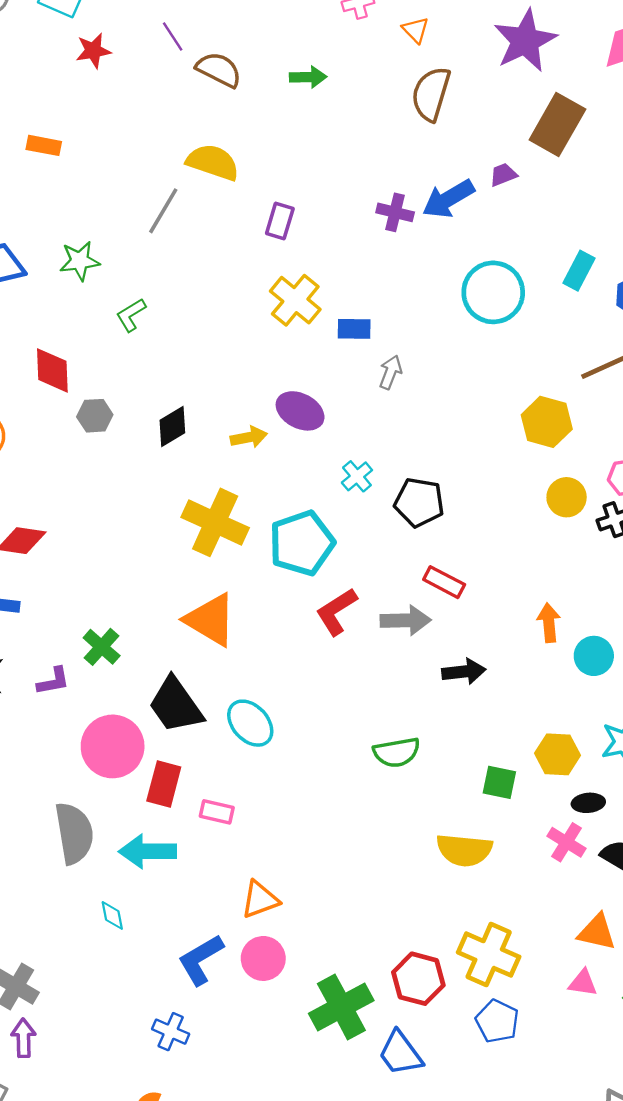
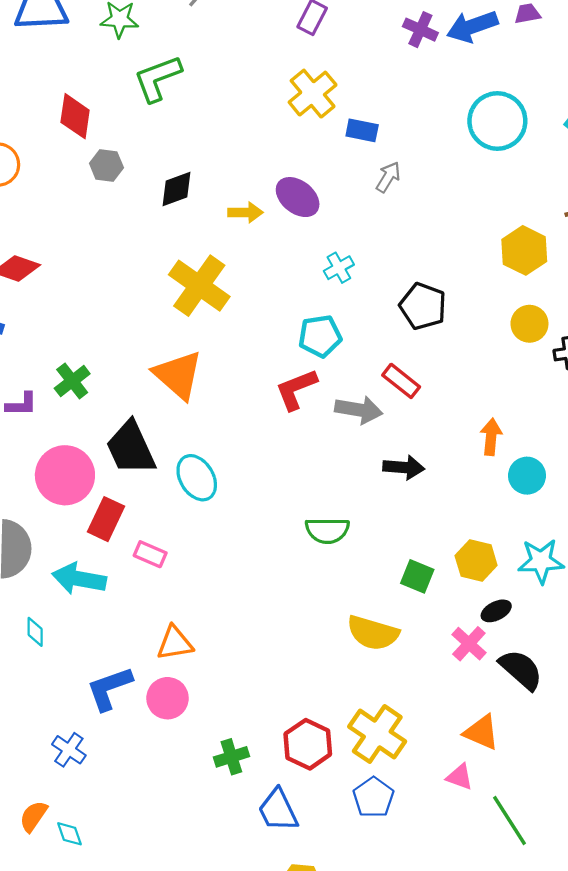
green L-shape: (131, 315) -> (158, 78), size x1.6
black pentagon: (419, 502) -> (423, 306), moved
cyan pentagon: (302, 543) -> (320, 336), moved, size x0.7
black ellipse: (588, 803) -> (496, 611), turned -32
green cross: (341, 1007) -> (231, 757), size x0.6

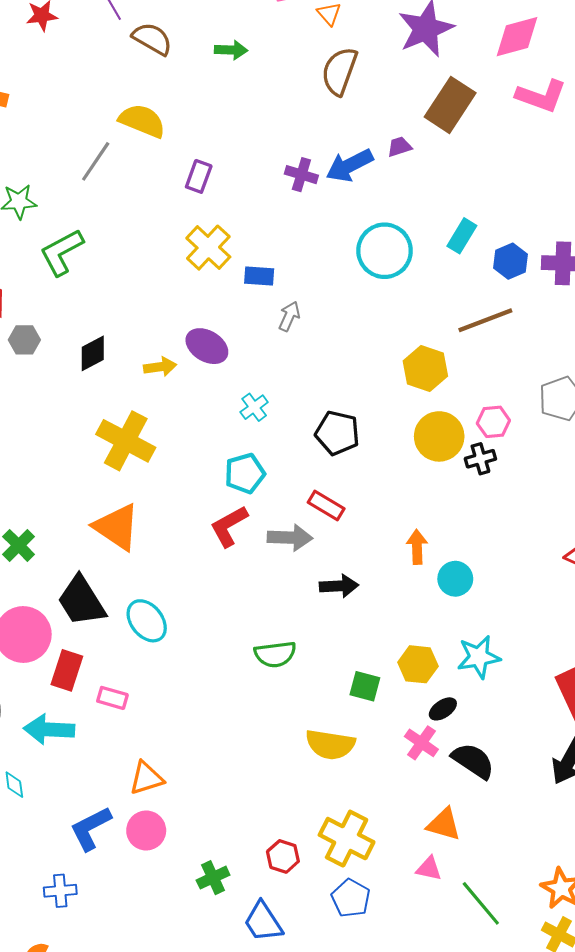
yellow circle: (529, 324) -> (439, 436), size x1.4
red hexagon: (308, 744) -> (283, 856), size x0.7
blue cross: (69, 750) -> (60, 891), turned -32

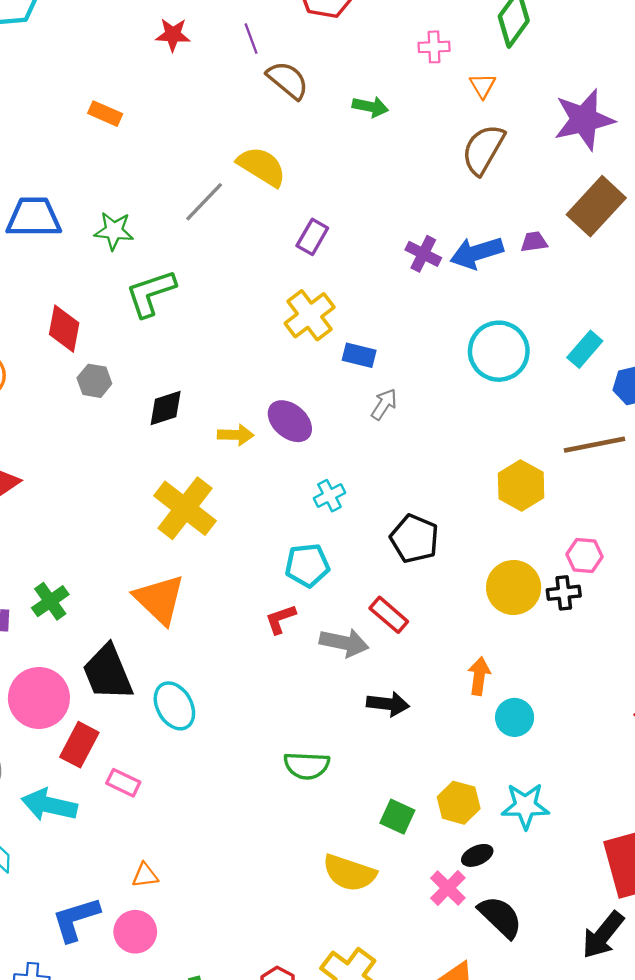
yellow circle: (439, 436) -> (514, 587), moved
red L-shape: (229, 526) -> (280, 619), size x0.7
orange triangle: (146, 778) -> (145, 875), size x0.7

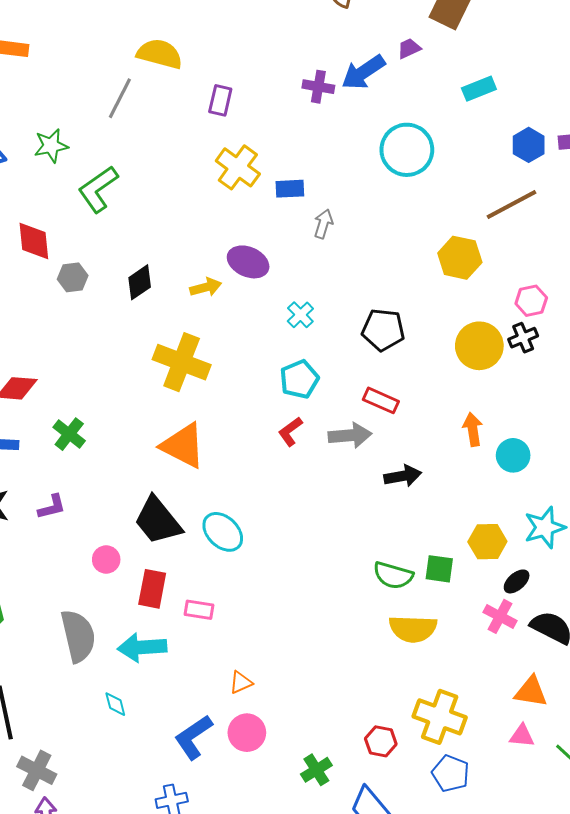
cyan rectangle: (585, 349) -> (479, 89), moved, turned 44
green cross: (50, 601) -> (69, 434), moved
pink circle: (39, 698) -> (106, 559), size x0.5
green semicircle: (307, 766) -> (393, 575), moved, turned 30

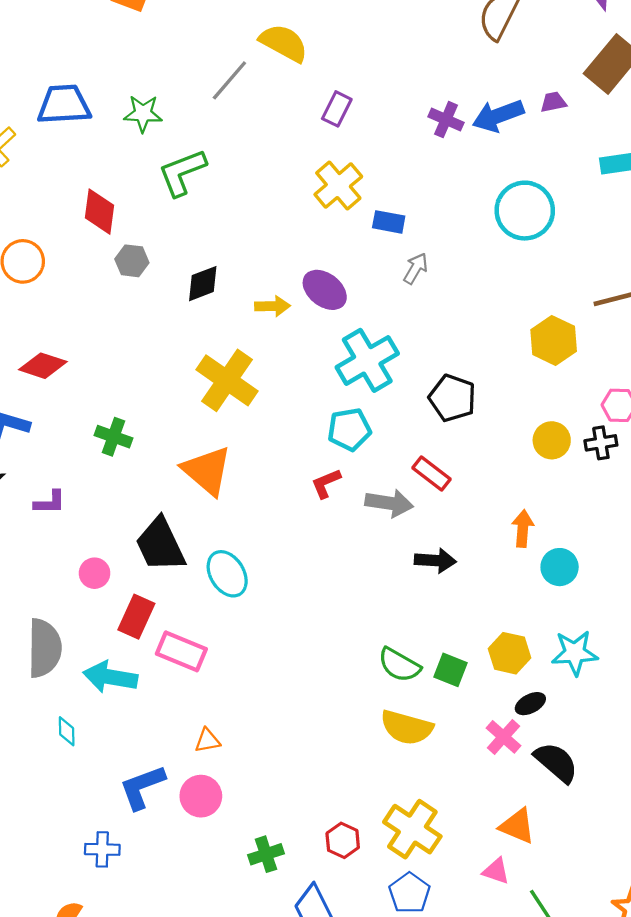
cyan cross: (300, 315) -> (367, 360), size x2.0
yellow circle: (479, 346) -> (552, 440), size x0.7
green cross: (69, 434) -> (114, 437), moved, turned -32
pink rectangle: (199, 610) -> (181, 651), size x1.5

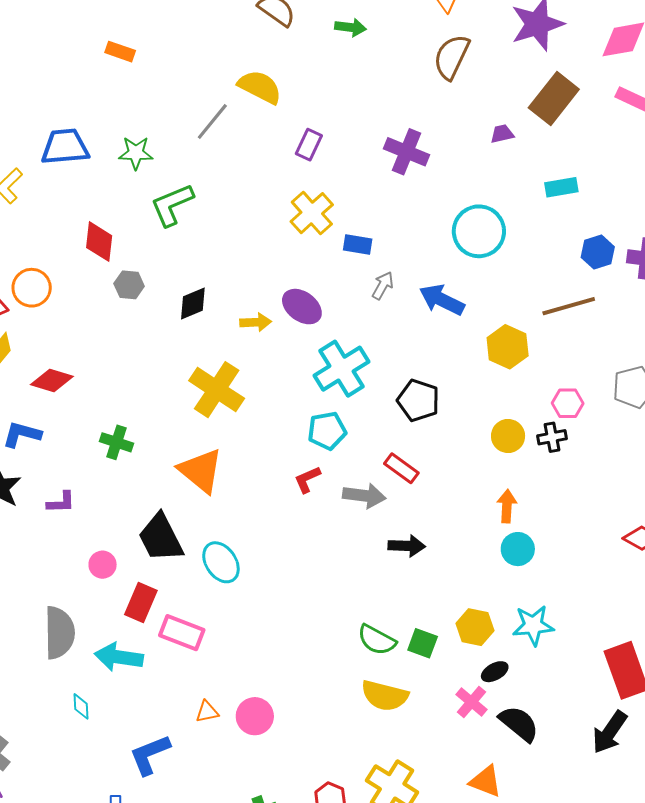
blue arrow: (498, 116) -> (442, 300), moved, turned 48
purple cross: (446, 120) -> (407, 152), size x1.4
orange arrow: (523, 529) -> (507, 506), moved
pink circle: (201, 796) -> (255, 716), moved

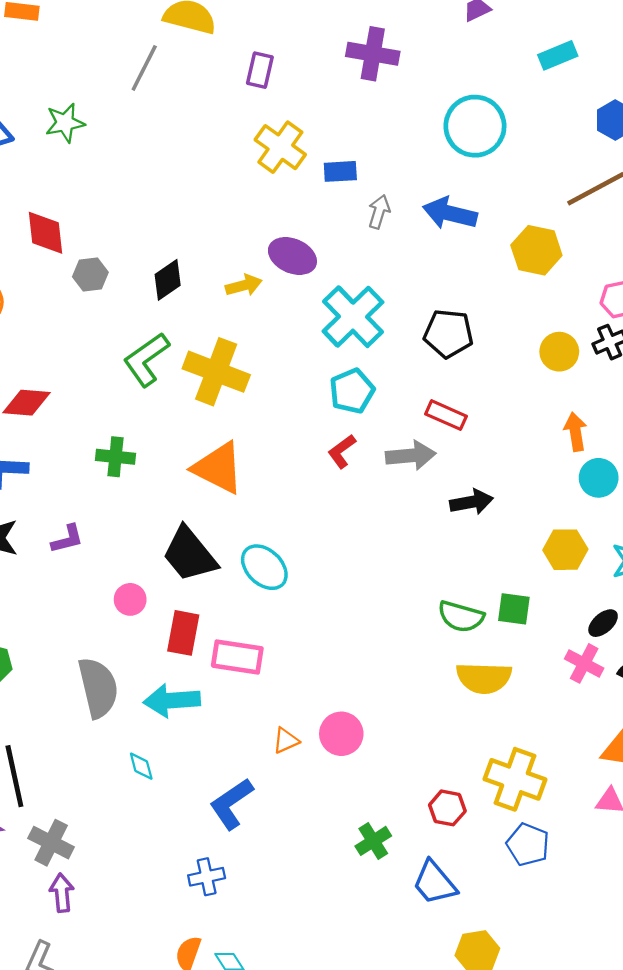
green L-shape: (172, 205) -> (146, 359), moved
yellow hexagon: (475, 627) -> (565, 550), moved

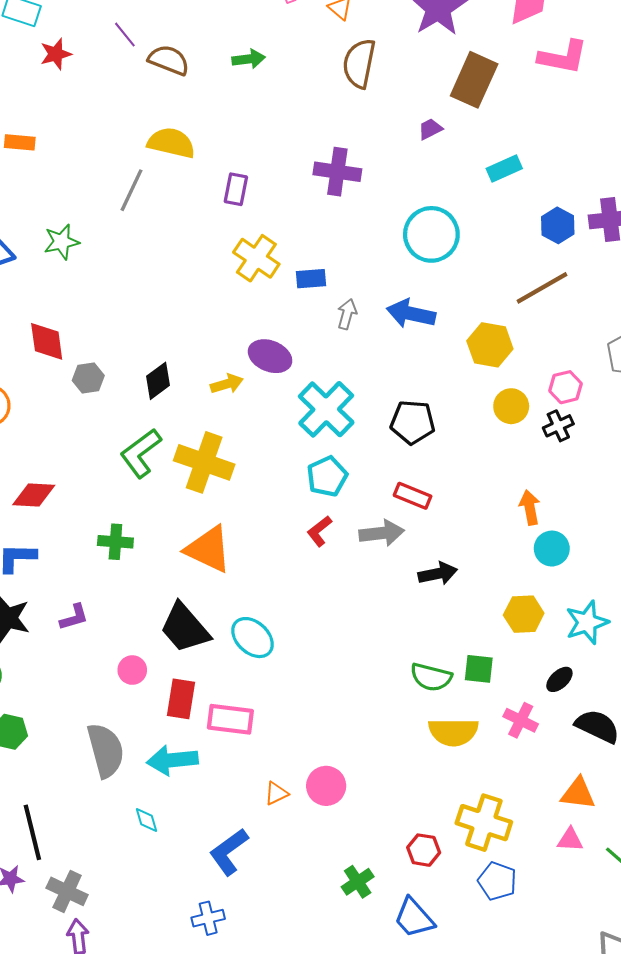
yellow circle: (559, 352) -> (511, 406), moved
pink cross: (584, 663) -> (521, 720), moved

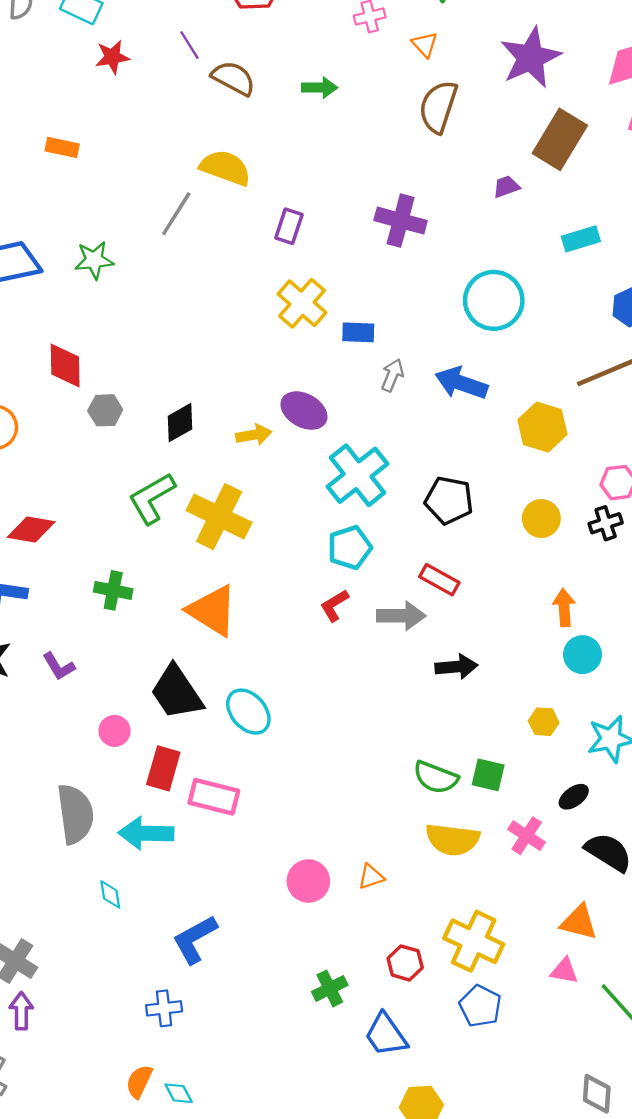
yellow circle: (511, 406) -> (541, 518), moved
yellow hexagon: (524, 614) -> (544, 722), size x0.7
purple L-shape: (74, 617) -> (59, 666), turned 68
orange triangle: (276, 793) -> (371, 877), moved

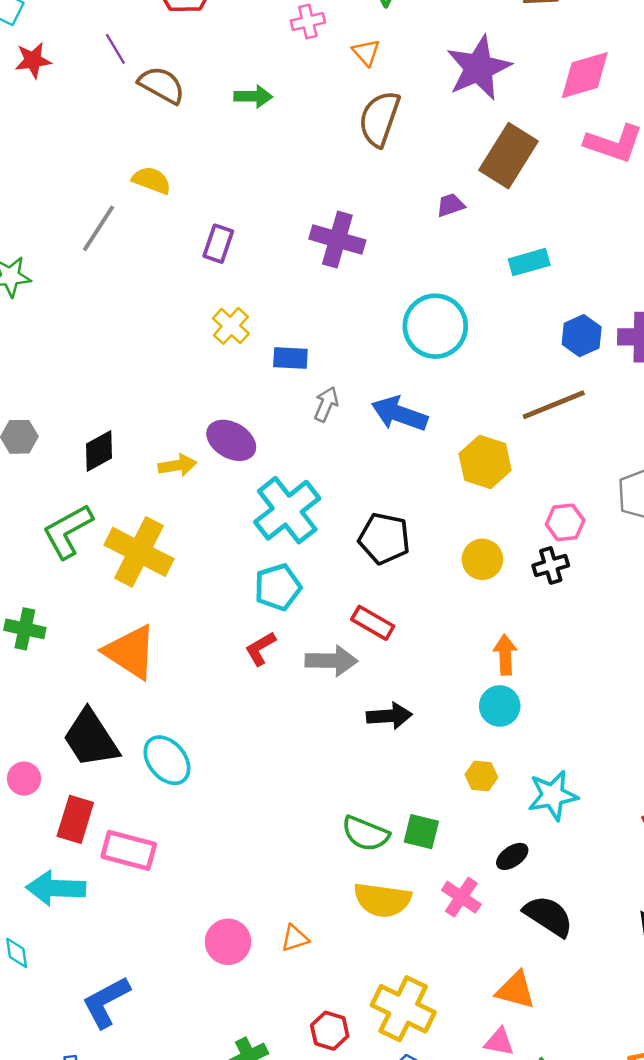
yellow semicircle: (225, 168) -> (152, 180), size x0.7
yellow cross: (302, 303) -> (231, 326), size x0.7
cyan circle: (583, 655) -> (500, 706), moved

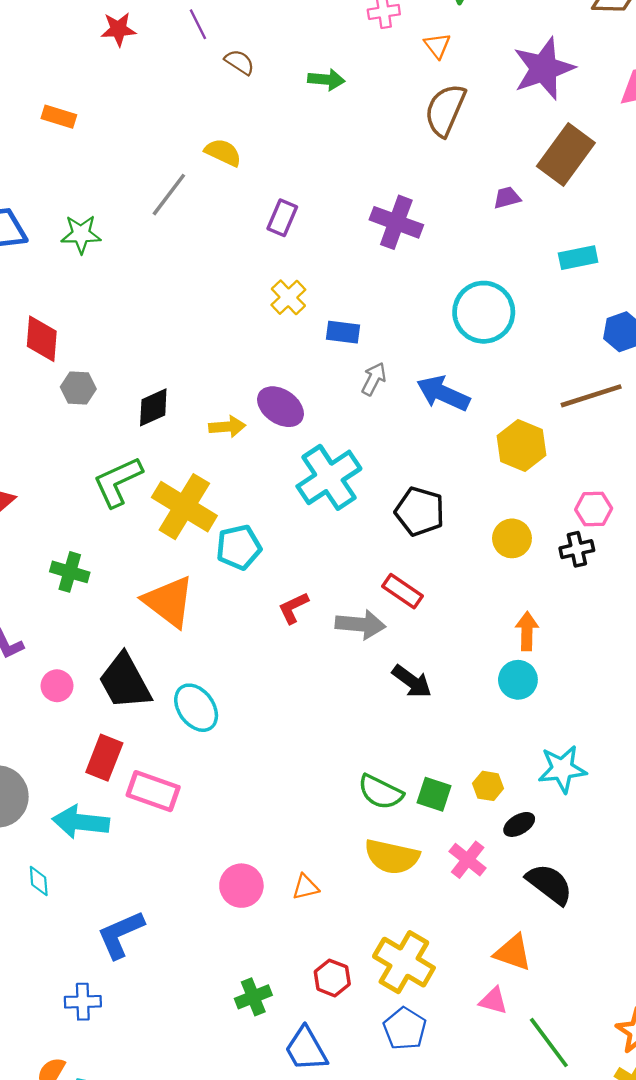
brown semicircle: (162, 85) -> (240, 62), size x0.7
cyan pentagon: (278, 587) -> (239, 547), moved
black arrow: (389, 716) -> (412, 681), turned 36
yellow hexagon: (481, 776) -> (488, 786), moved
pink circle: (24, 779) -> (57, 686), moved

